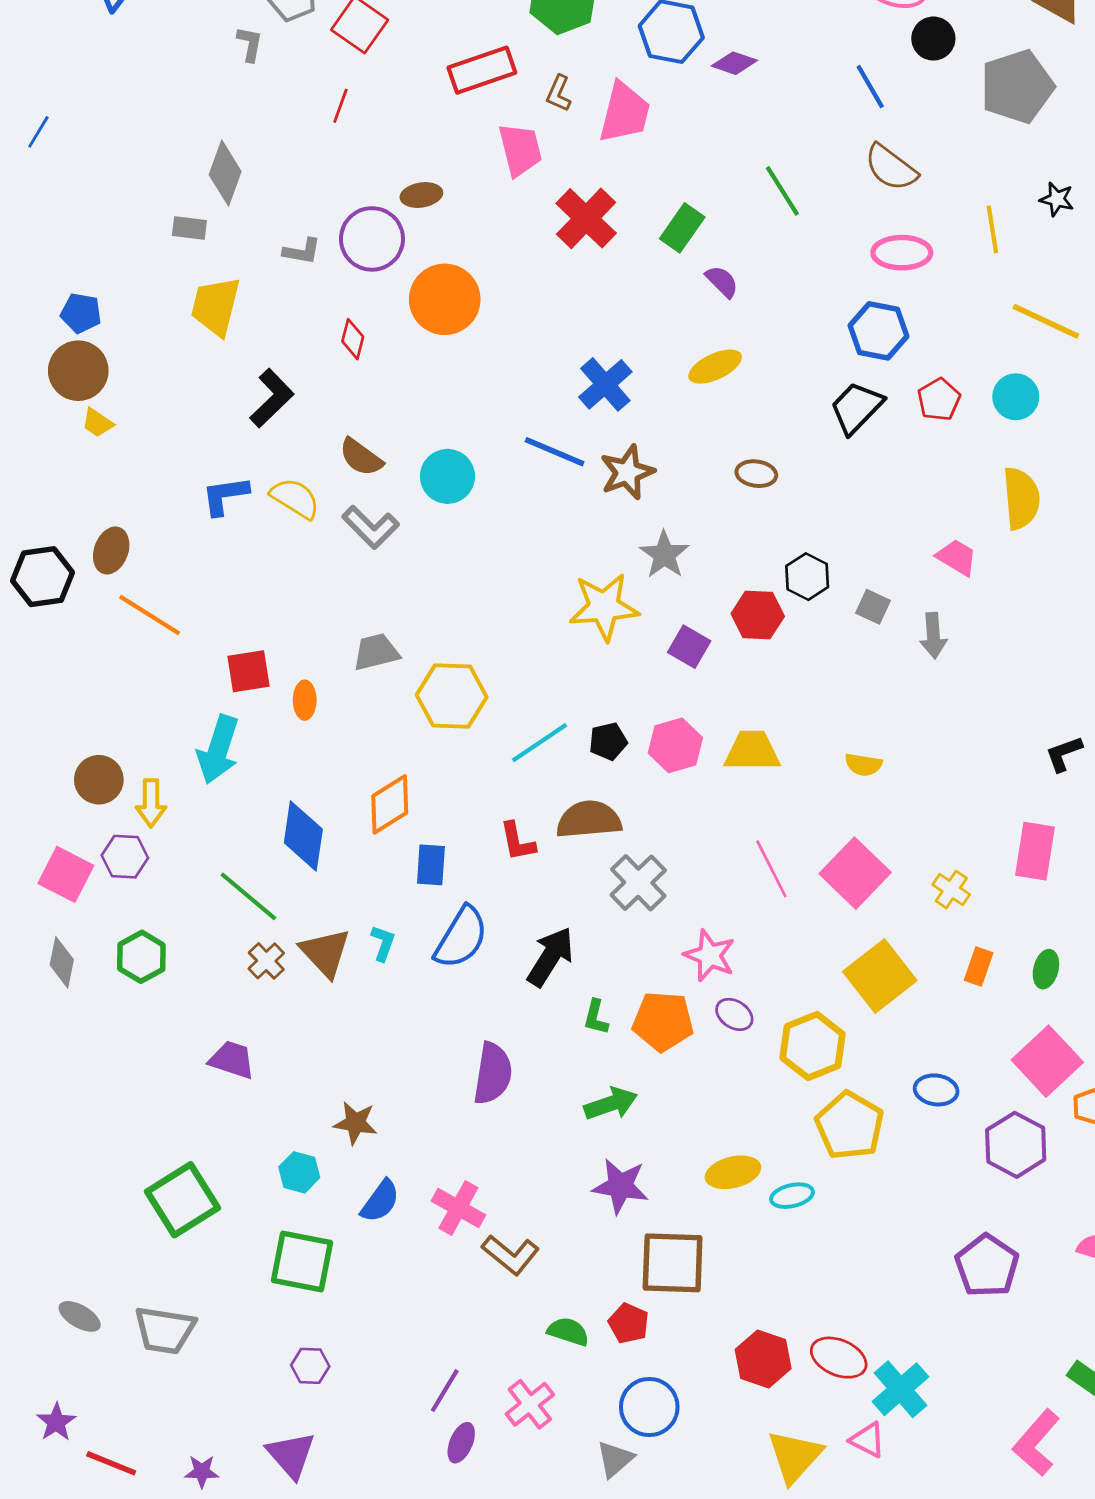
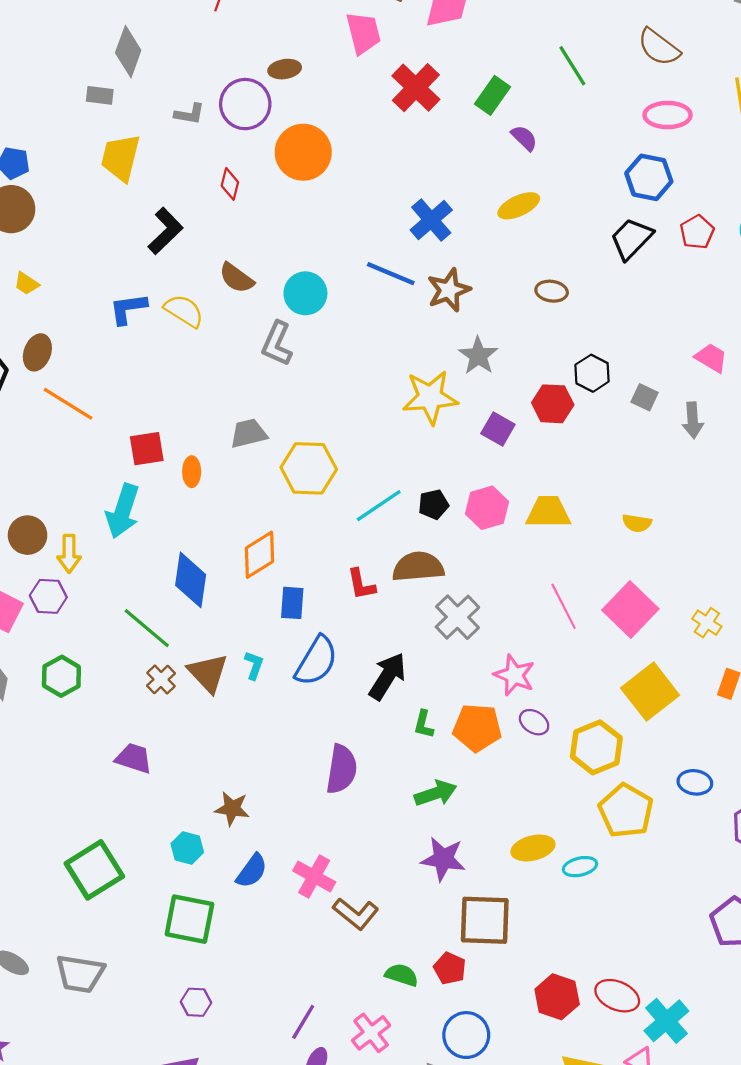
yellow trapezoid: (97, 423) -> (26, 283), moved
gray L-shape: (371, 527) -> (277, 344), moved, turned 69

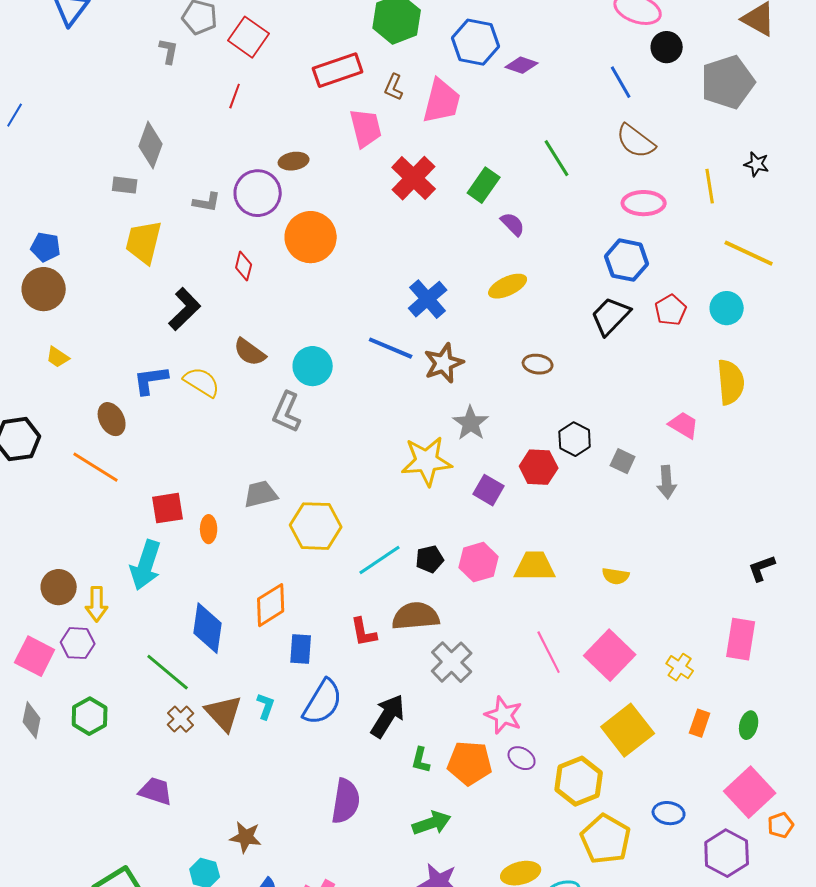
brown ellipse: (37, 352) -> (112, 419), moved, turned -48

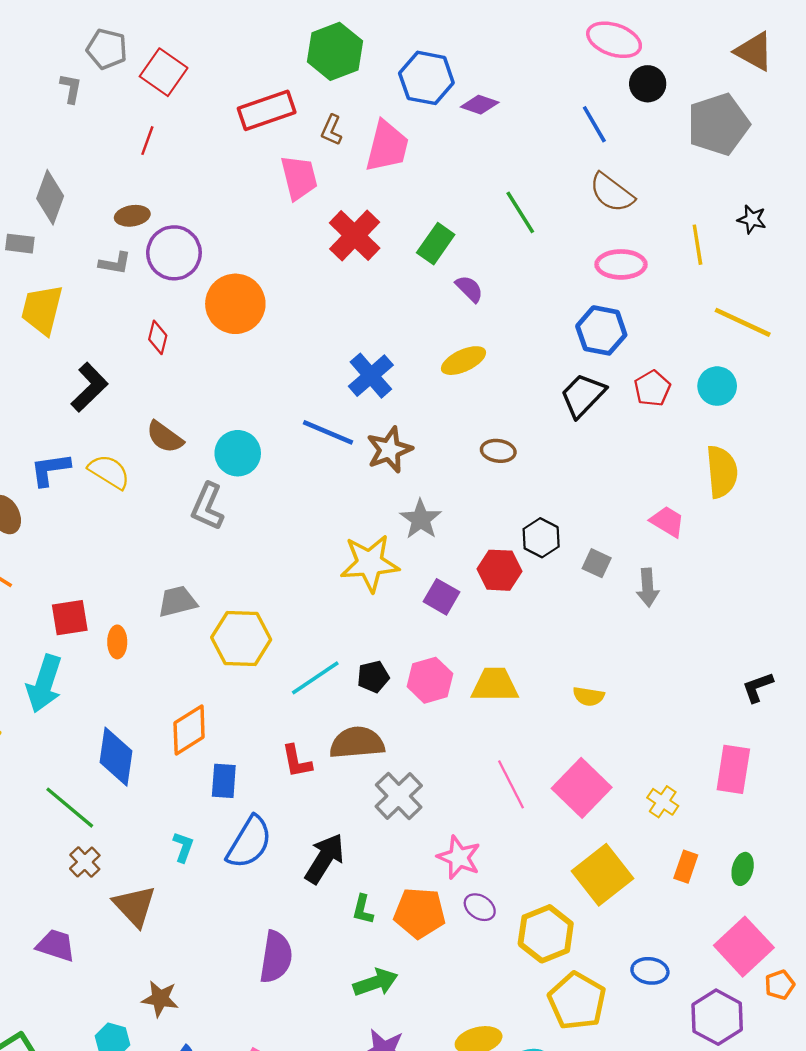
brown ellipse: (294, 161) -> (132, 216), moved
brown triangle: (224, 713) -> (135, 906), moved

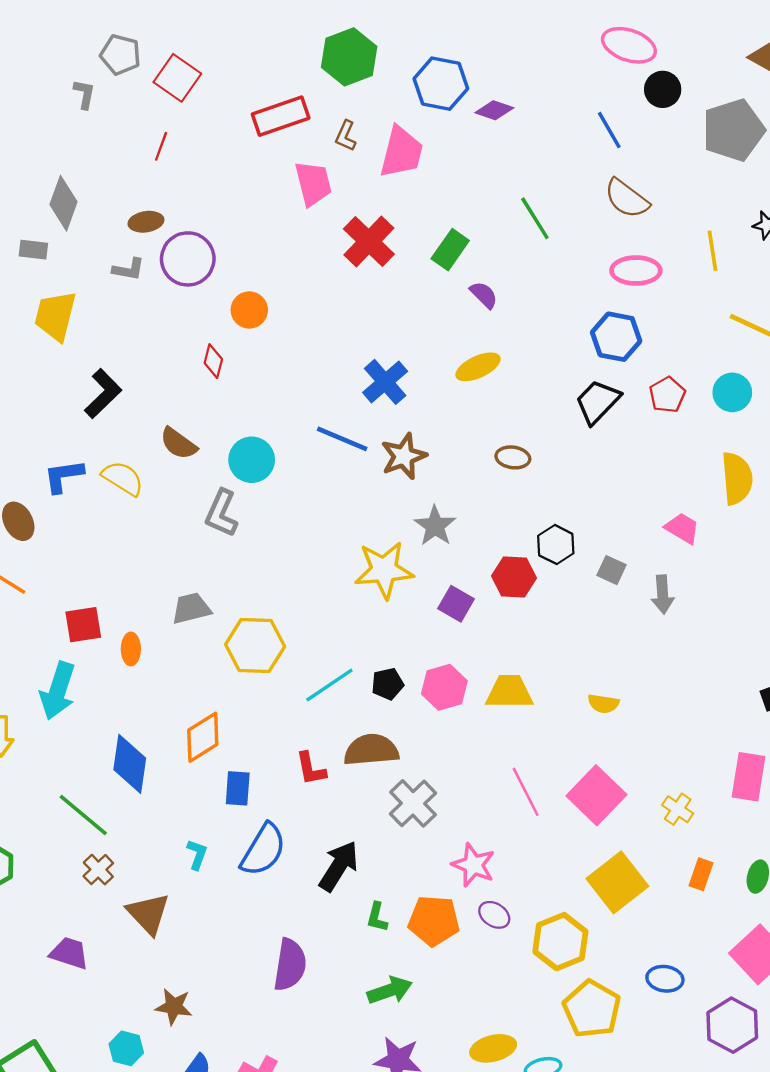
orange circle: (235, 304) -> (249, 310), size x0.6
red diamond: (158, 337) -> (213, 361), moved

